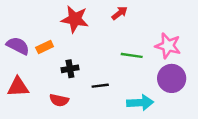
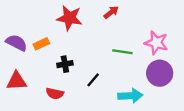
black line: (100, 86) -> (93, 80), turned -42

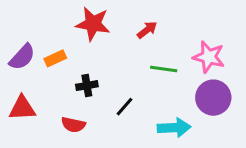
red arrow: (111, 12) -> (147, 30), moved
purple semicircle: (16, 43) -> (22, 57), turned 105

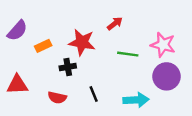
red star: (93, 24) -> (82, 42), moved
purple semicircle: (22, 57) -> (17, 31), moved
black line: (125, 107) -> (94, 94), moved, turned -63

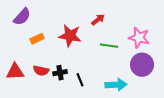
purple semicircle: (17, 31) -> (22, 17), moved
black cross: (68, 67) -> (60, 73), moved
red semicircle: (57, 98) -> (41, 71), moved

